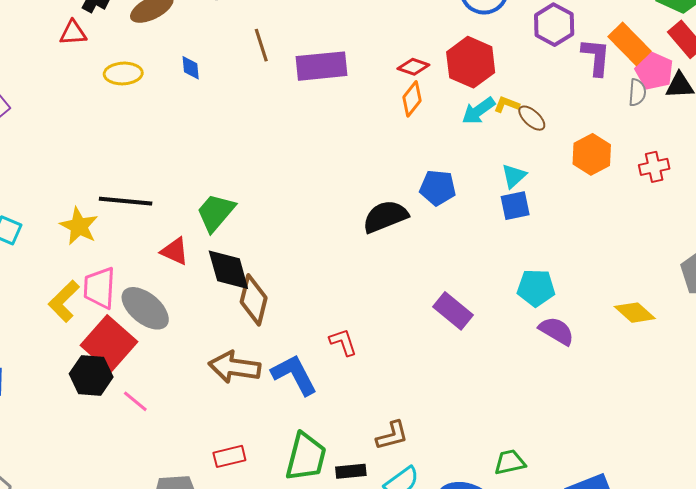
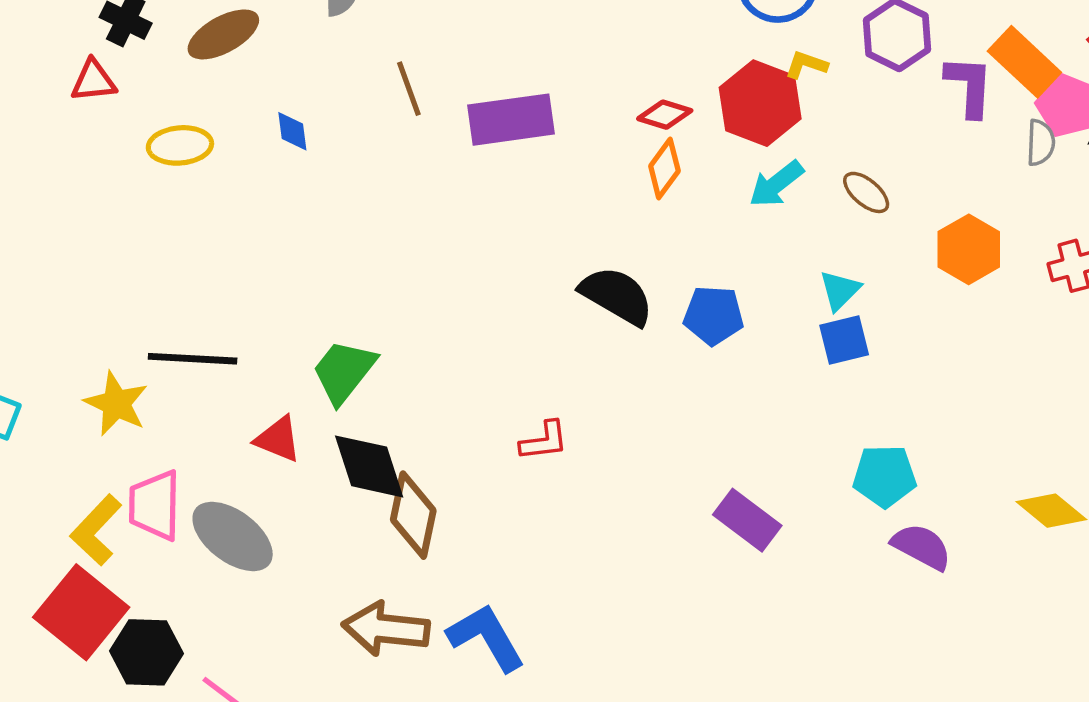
yellow L-shape: (507, 104) -> (806, 65), moved
black semicircle: (385, 217) -> (617, 296), moved, turned 54
red L-shape: (343, 342) -> (544, 441), moved, turned 104
red square: (109, 343) -> (81, 612), moved

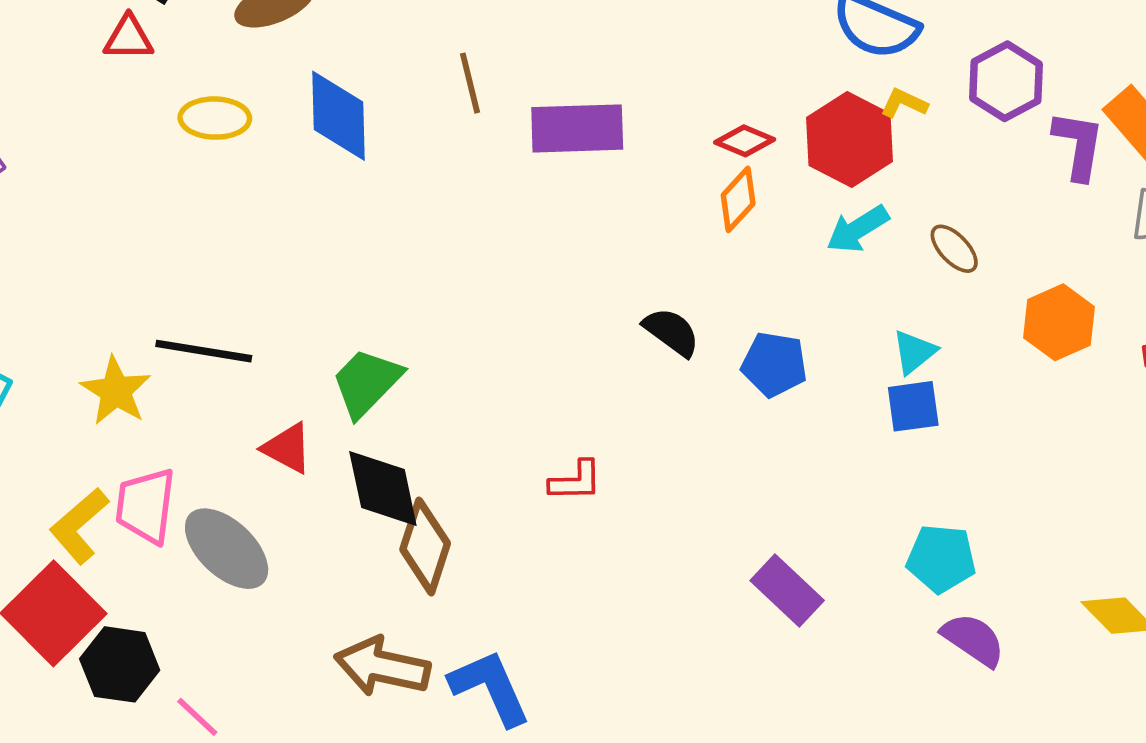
blue diamond: (292, 131) -> (338, 116), size x2.0
black semicircle: (617, 296) -> (671, 332), size x0.7

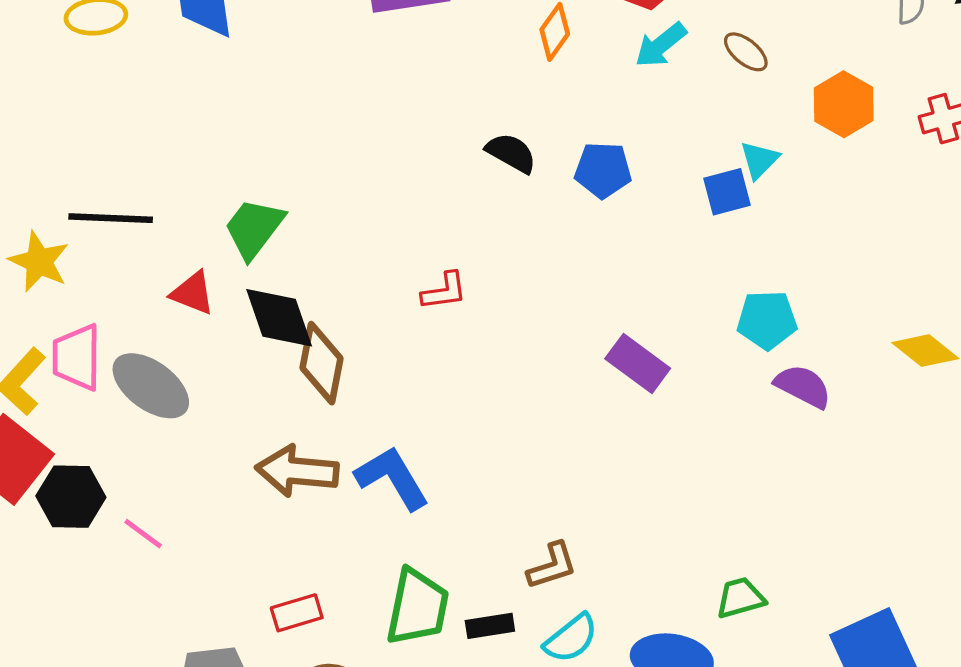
cyan triangle: (914, 352) -> (759, 160), moved

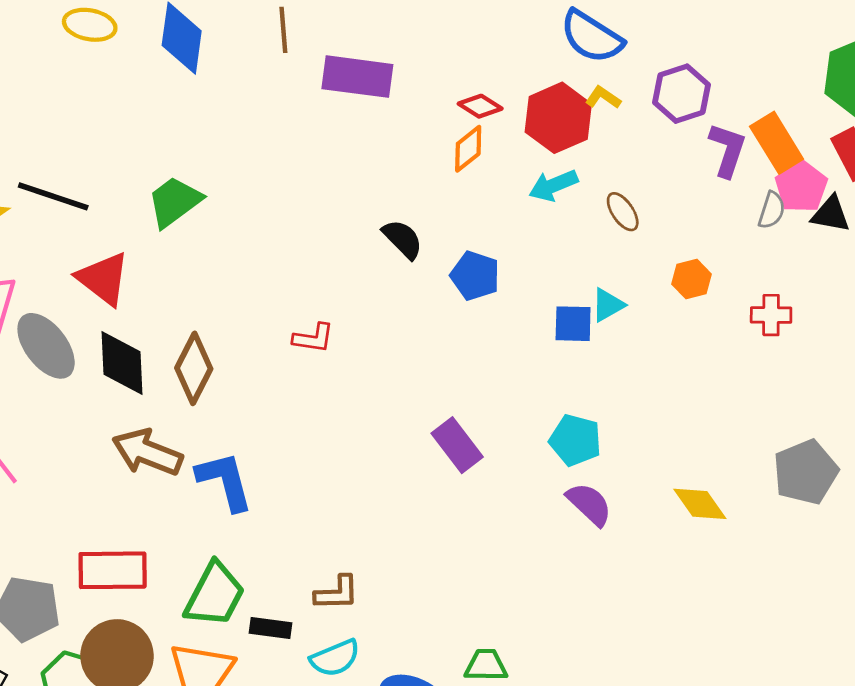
orange hexagon: (844, 104) -> (692, 279), size x0.7
green trapezoid: (254, 228) -> (174, 202), moved
red triangle: (193, 293) -> (103, 279), size x1.4
black diamond: (279, 318) -> (122, 363), moved
red rectangle: (297, 613) -> (113, 570), size x1.6

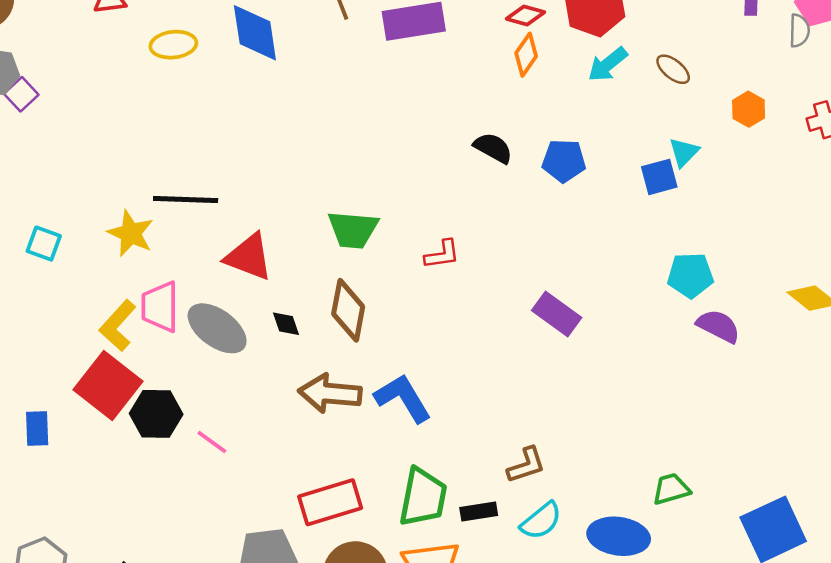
green trapezoid: (174, 202) -> (353, 230), moved, turned -122
black diamond: (122, 363) -> (286, 324), size x0.5
purple rectangle: (457, 445) -> (557, 314), moved

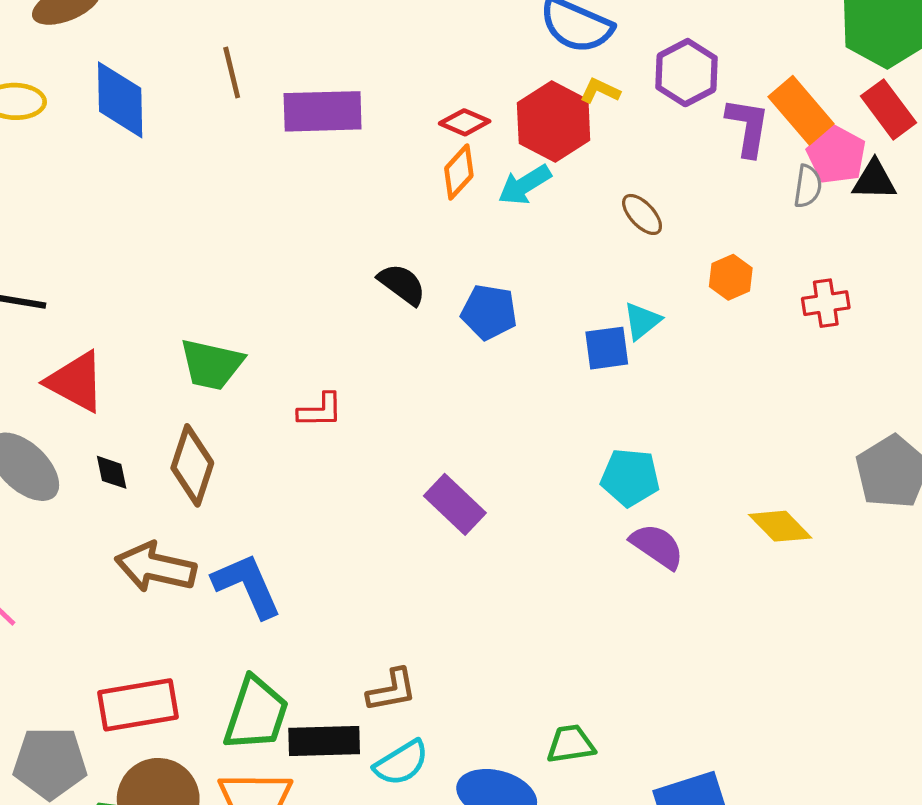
cyan arrow: (608, 64) -> (525, 185), moved
black rectangle: (479, 512) -> (324, 741), size x1.5

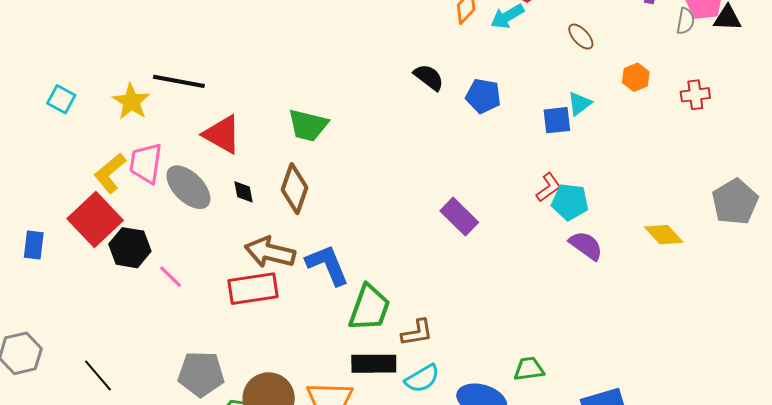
red L-shape: (320, 410) -> (549, 187), moved, turned -36
red rectangle: (138, 705) -> (253, 289), moved
green trapezoid: (256, 714) -> (369, 308), moved

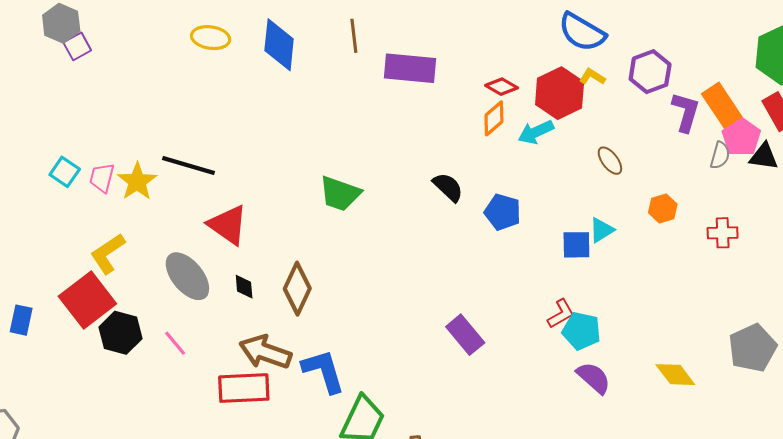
green trapezoid: (308, 125) -> (340, 194), moved
pink trapezoid: (146, 163) -> (102, 178), moved, size x0.7
pink line: (171, 277) -> (175, 343), moved

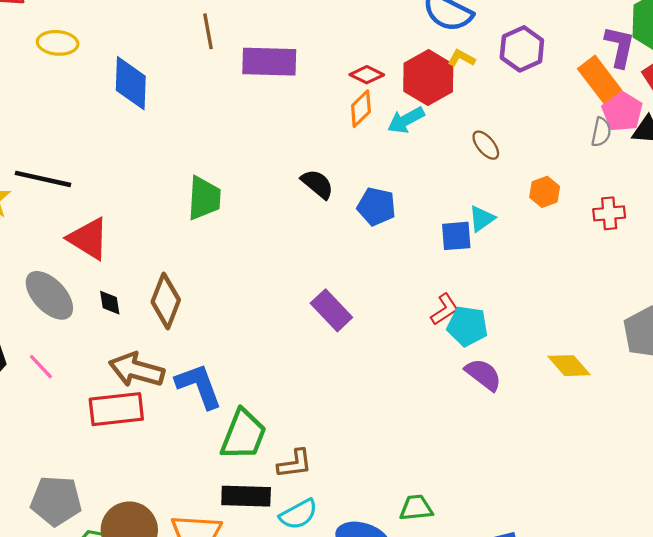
blue diamond: (279, 45) -> (131, 83), moved
purple L-shape: (686, 112) -> (620, 47), moved
green trapezoid: (340, 194) -> (204, 198), turned -102
purple rectangle: (465, 335) -> (331, 310), moved

